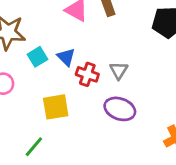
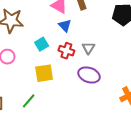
cyan square: (38, 57) -> (42, 44), moved
blue triangle: (66, 57) -> (65, 26), moved

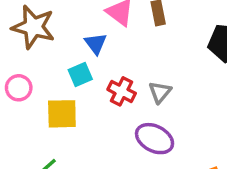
blue triangle: (65, 26) -> (96, 44), moved
yellow square: (44, 73) -> (62, 114), moved

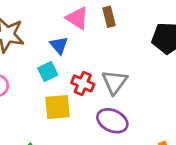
gray triangle: (160, 92) -> (115, 82), size x1.4
yellow square: (62, 114) -> (58, 107), moved

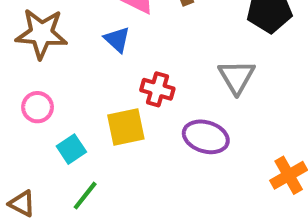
cyan square: (48, 72) -> (71, 149), moved
gray triangle: (115, 82) -> (237, 77), moved

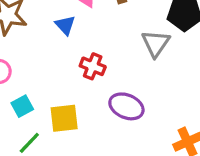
gray triangle: (237, 77) -> (156, 43), moved
yellow square: (126, 127) -> (64, 118), moved

